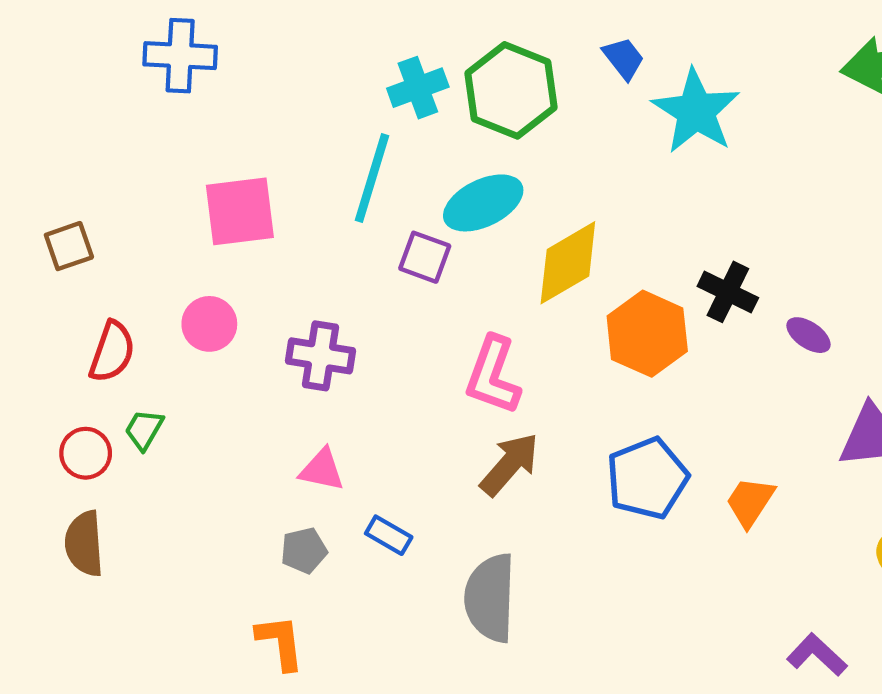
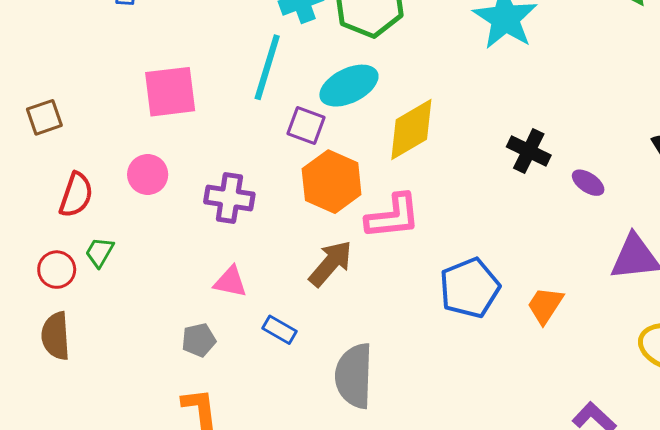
orange hexagon: (647, 334) -> (332, 182), moved
pink L-shape: (493, 375) -> (393, 216), moved, turned -116
brown arrow: (510, 464) -> (331, 263), moved
gray pentagon: (304, 551) -> (199, 340), moved

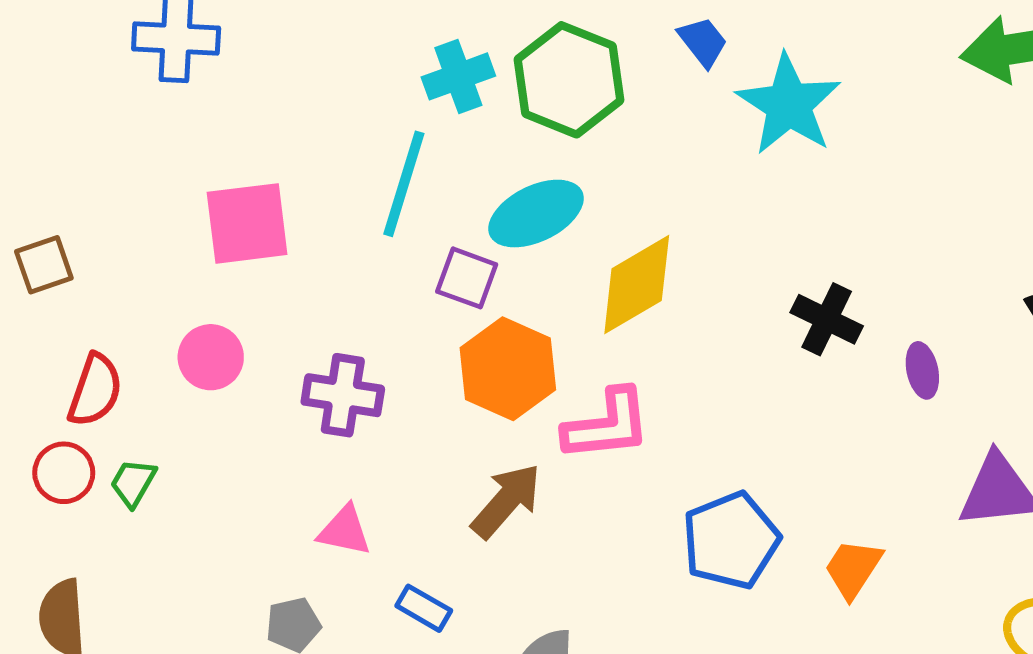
purple ellipse: (588, 183) -> (922, 370), turned 44
red circle: (57, 270) -> (64, 473), moved

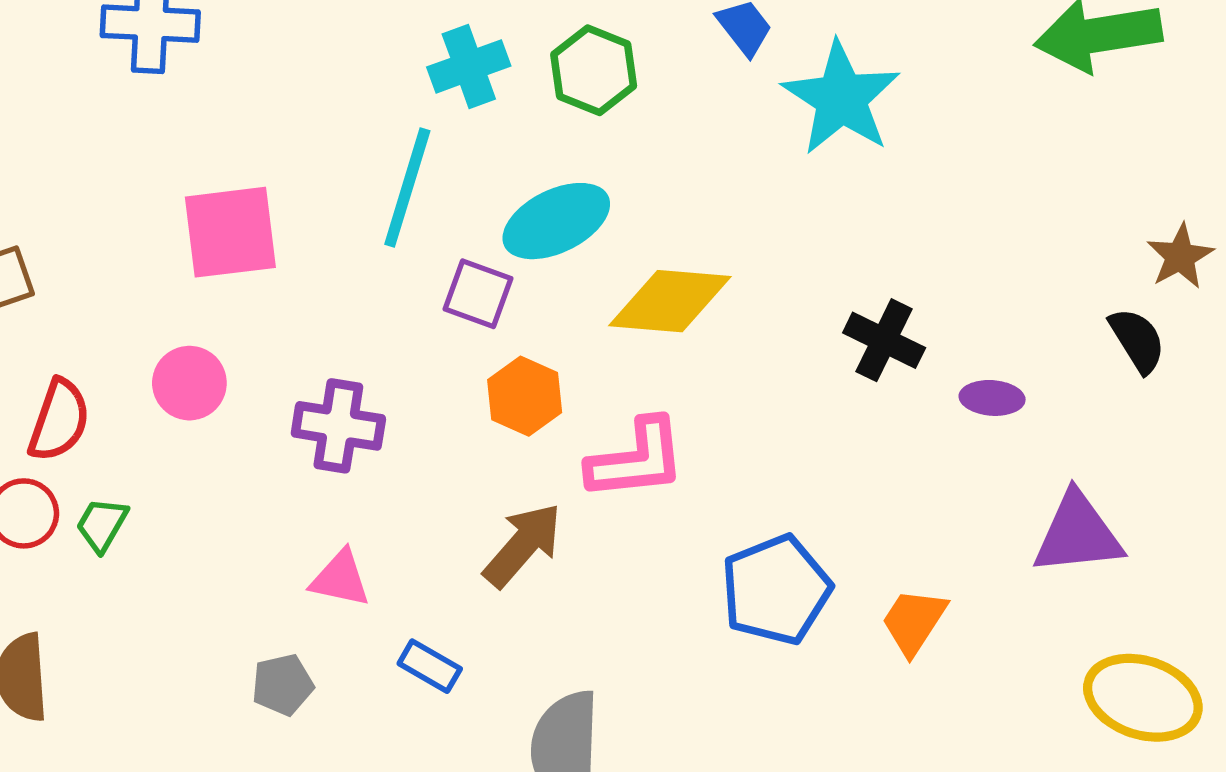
green hexagon: (569, 80) -> (594, 70), size x0.7
yellow diamond: (637, 285) -> (670, 301), turned 35
orange hexagon: (508, 369) -> (525, 396), size x0.7
purple ellipse: (922, 370) -> (992, 398), turned -74

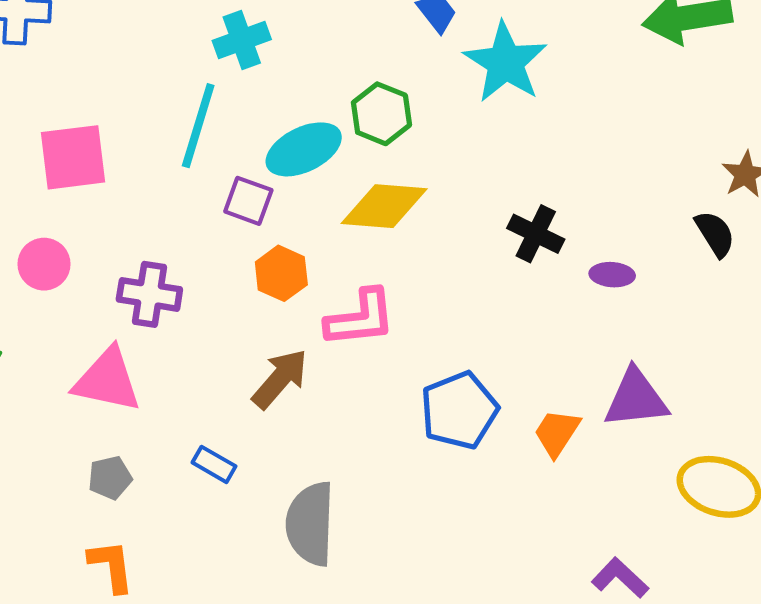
green hexagon: (594, 70) -> (381, 114), moved
purple triangle: (1078, 534) -> (636, 399), moved
pink triangle: (340, 579) -> (107, 380), moved, size x1.6

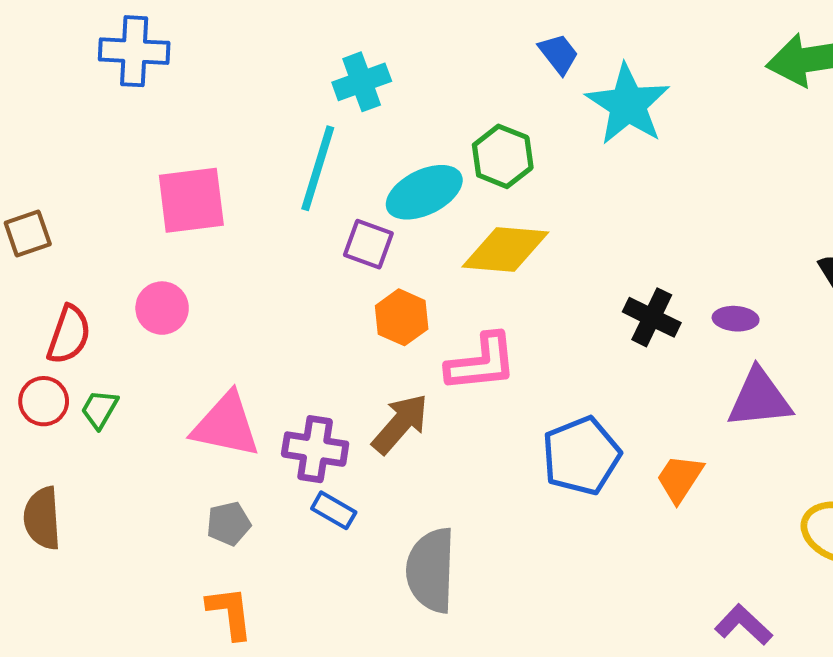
black cross: (536, 234) -> (652, 317), moved
purple cross: (149, 294) -> (315, 449), moved
purple triangle: (636, 399) -> (760, 399), moved

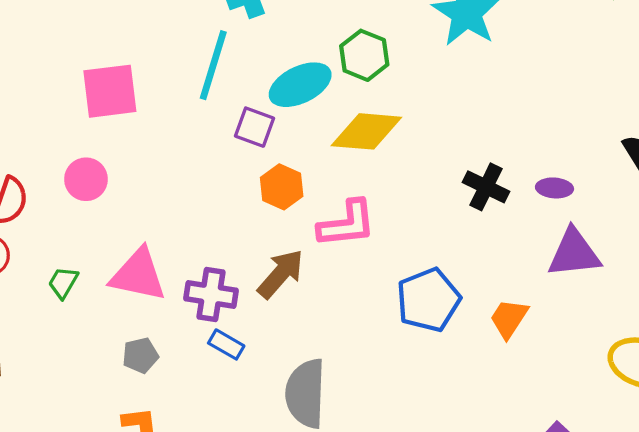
green trapezoid: (100, 409) -> (63, 283), moved

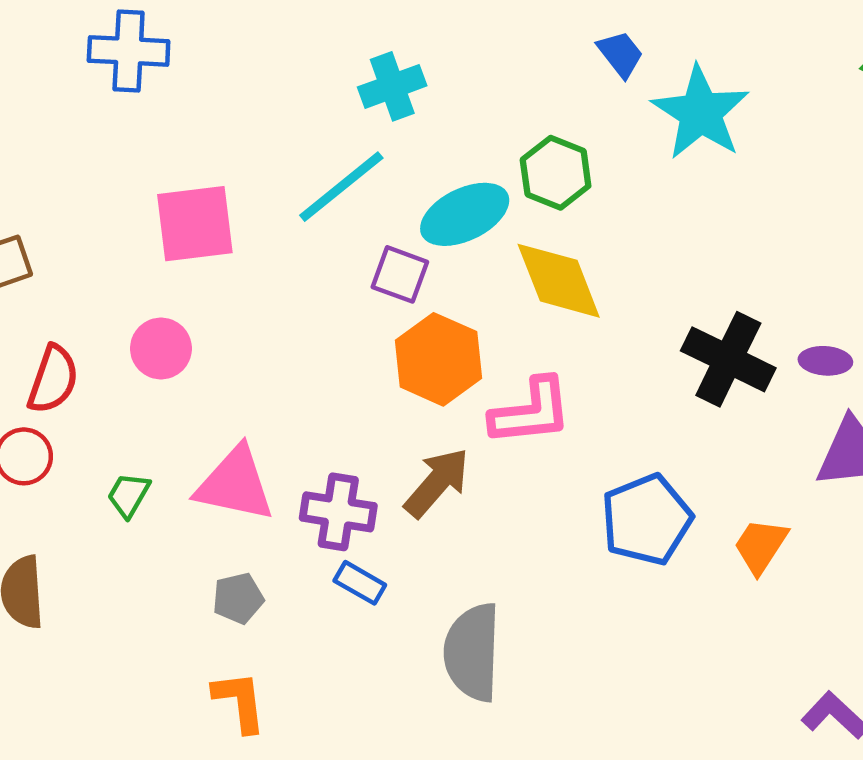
cyan line: (213, 65) -> (341, 187), turned 34
yellow diamond: (366, 131) -> (559, 281), turned 64
orange hexagon: (282, 187) -> (438, 359), size x1.4
black cross: (486, 187) -> (728, 359), size x1.4

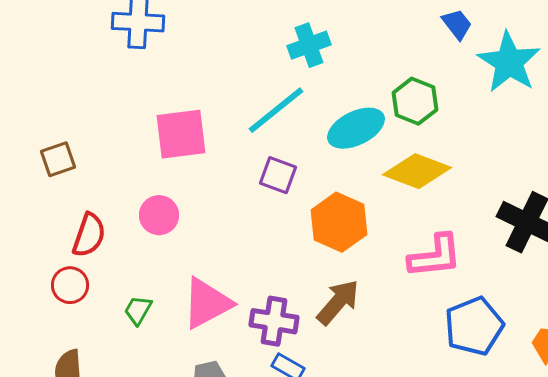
purple square: (400, 274) -> (278, 175), moved
yellow diamond: (559, 281) -> (417, 171), turned -48
pink L-shape: (531, 412) -> (435, 256), moved
pink triangle: (235, 484) -> (207, 303), turned -40

